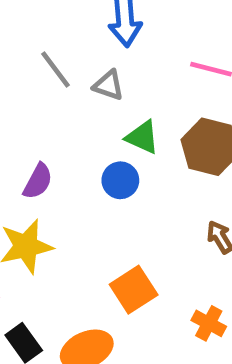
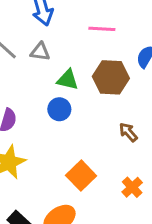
orange cross: (209, 323) -> (132, 187), turned 30

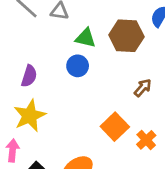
brown arrow: (128, 132) -> (143, 88), turned 84
orange square: (81, 176) -> (115, 127), moved

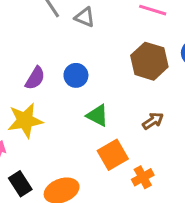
green triangle: (86, 38) -> (97, 115), moved
blue circle: (78, 66) -> (76, 75), moved

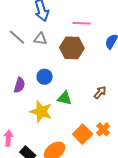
brown hexagon: (149, 61) -> (72, 48), moved
yellow star: (25, 120) -> (41, 111), moved, turned -30
orange square: (113, 155) -> (83, 134), moved

